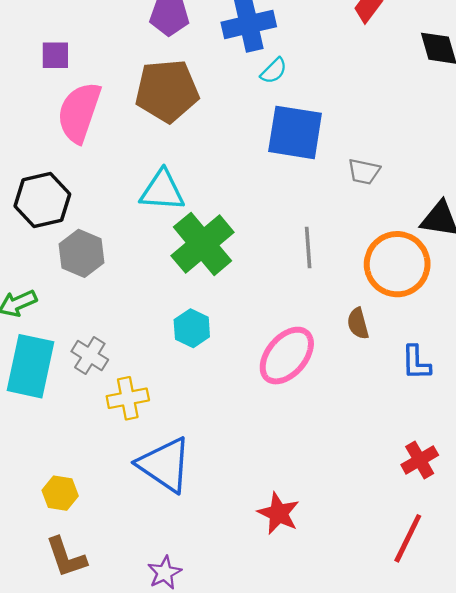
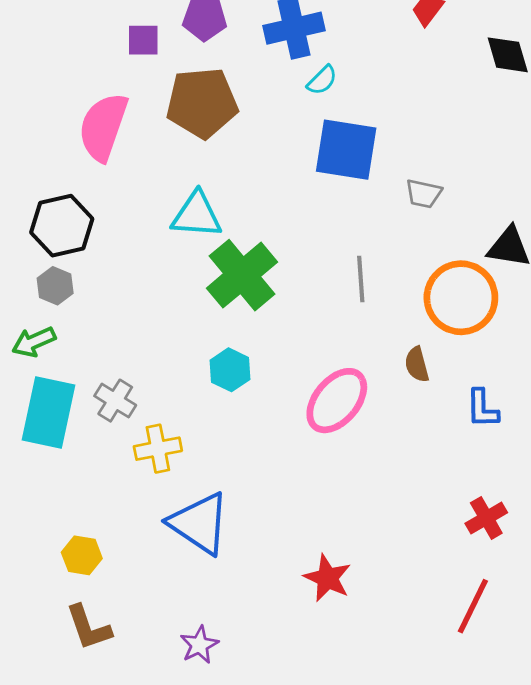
purple square: (55, 55) -> (143, 40), moved
gray hexagon: (82, 253) -> (55, 286), moved, size x0.7

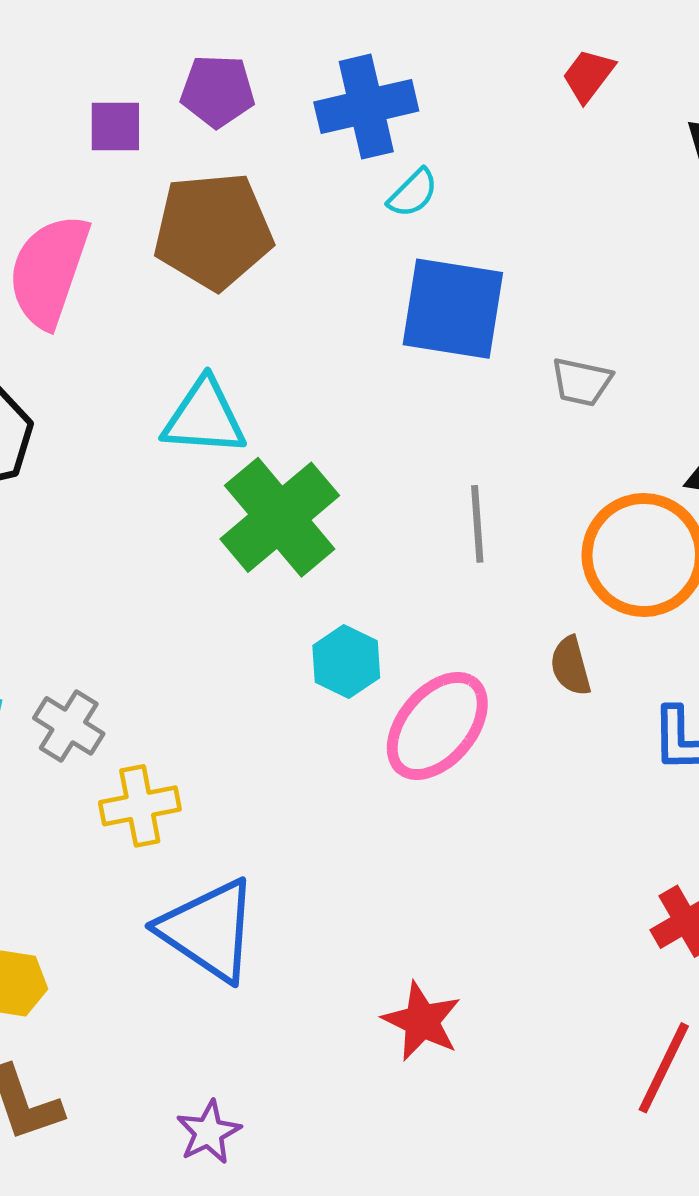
cyan hexagon: (230, 370) -> (346, 662), moved

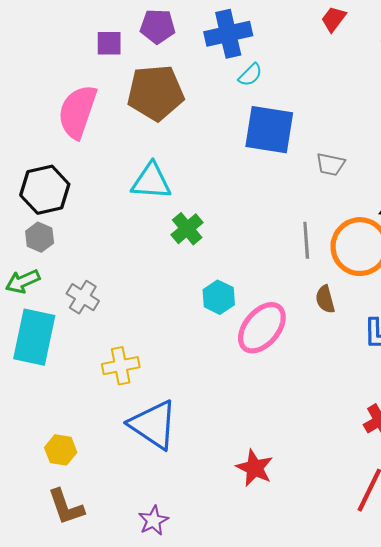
green cross: (280, 517) -> (187, 229), size x0.6
gray line: (477, 524) -> (306, 240), moved
gray cross: (69, 726) -> (83, 297), moved

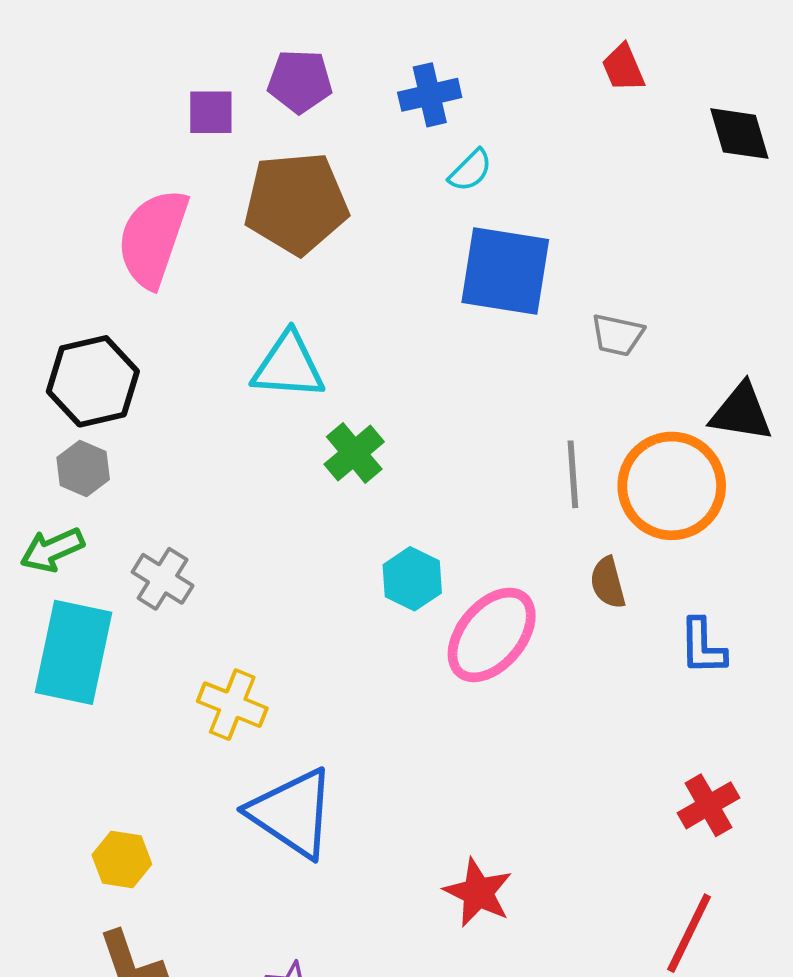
red trapezoid: (334, 19) -> (623, 68), turned -60
blue cross: (228, 34) -> (430, 95), size x0.7
yellow cross: (121, 366) -> (232, 705), turned 33

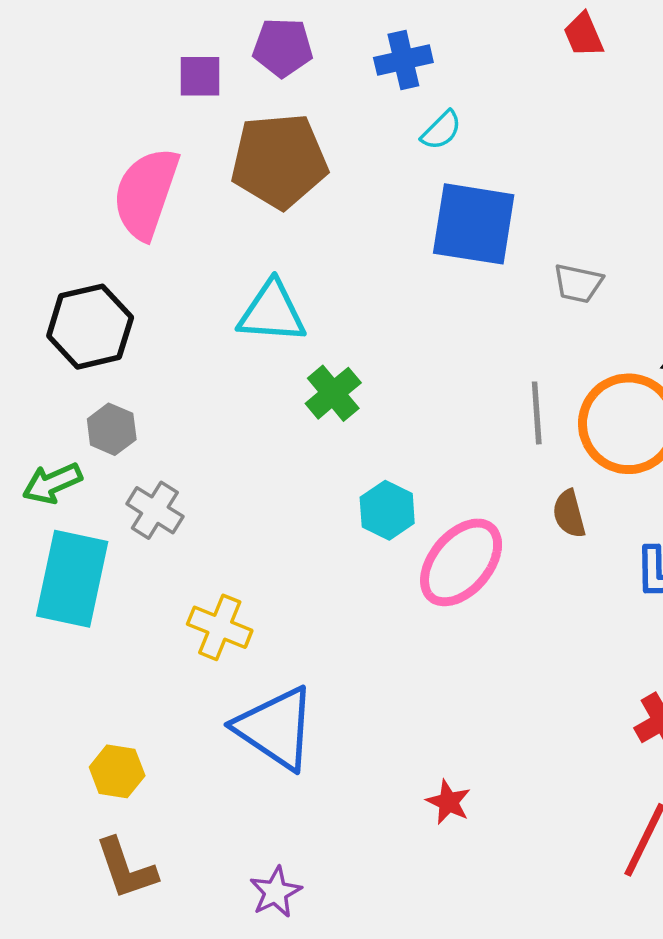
gray hexagon: (83, 468) -> (112, 429), moved
red star: (478, 892) -> (448, 802), size x0.7

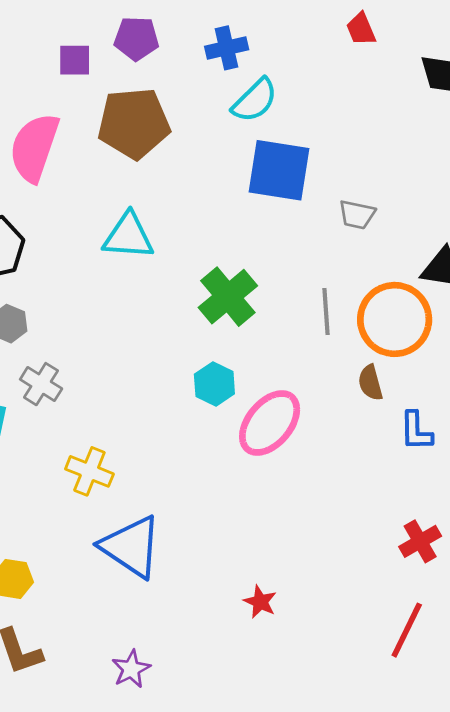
cyan semicircle: (441, 130) -> (255, 100), size x1.5
green cross: (333, 393) -> (228, 297), moved, size x1.4
brown semicircle: (569, 514) -> (370, 383), moved

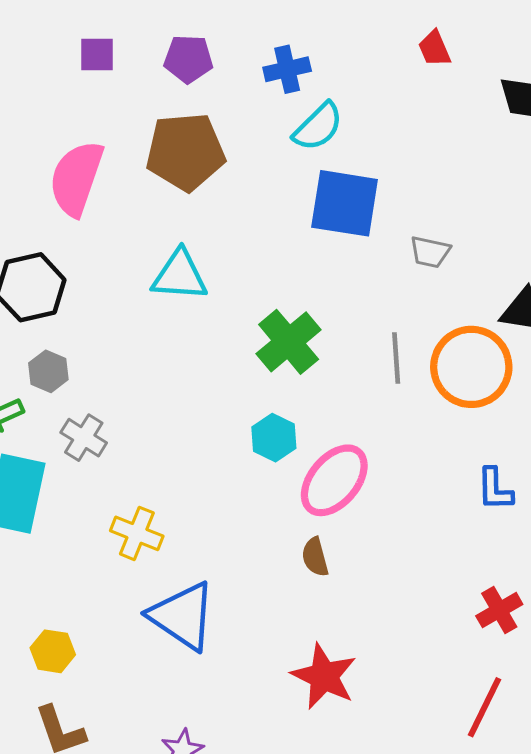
purple square: (75, 60) -> (97, 54), moved
brown semicircle: (370, 383) -> (315, 557), moved
red star: (260, 602) -> (324, 676), size x1.8

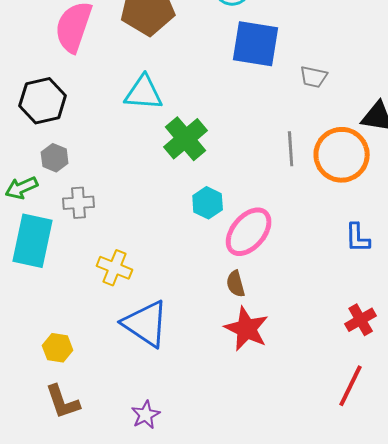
green cross: (289, 342) -> (186, 139), moved
gray cross: (84, 438) -> (79, 203), turned -36
red star: (324, 676) -> (247, 329), moved

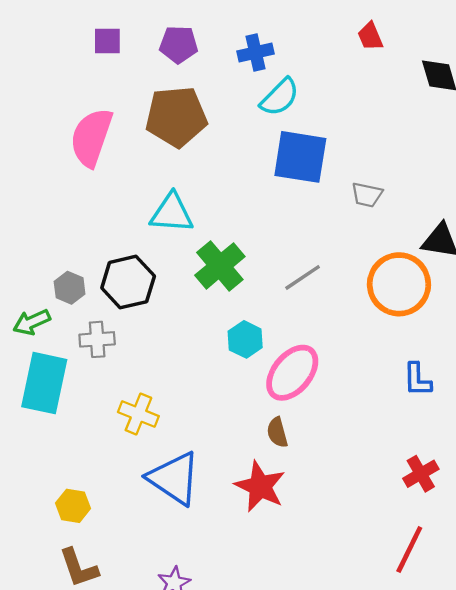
black hexagon: (43, 101) -> (128, 282), moved
gray line: (291, 149) -> (303, 277), moved, turned 60
red star: (247, 329) -> (260, 486), moved

